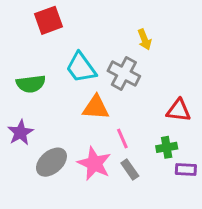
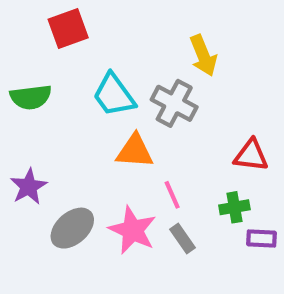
yellow arrow: (145, 40) -> (203, 56), size x1.4
green semicircle: (31, 84) -> (31, 97), moved

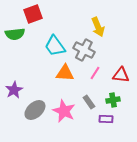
green semicircle: (31, 97) -> (15, 34), moved
pink line: (172, 195) -> (95, 73), moved, turned 56
gray rectangle: (182, 238) -> (89, 102), moved
purple rectangle: (261, 238) -> (106, 119), moved

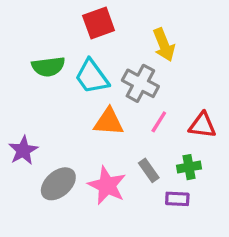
red square: (33, 14) -> (99, 23), moved
green semicircle: (15, 34) -> (48, 67), moved

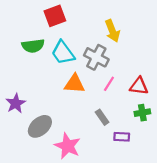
red square: (99, 23) -> (55, 16), moved
green cross: (189, 167) -> (142, 113), moved
pink star: (107, 185) -> (68, 146), moved

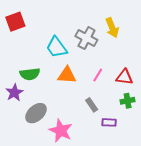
red square: (55, 16) -> (15, 22), moved
yellow arrow: (112, 31) -> (112, 28), moved
green semicircle: (33, 46) -> (30, 74), moved
gray cross: (96, 57) -> (86, 38), moved

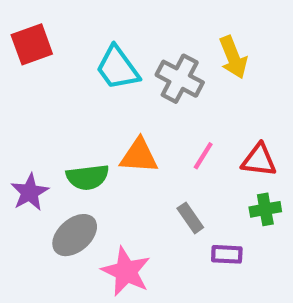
cyan trapezoid: (57, 47) -> (118, 68), moved
green semicircle: (30, 74) -> (88, 177), moved

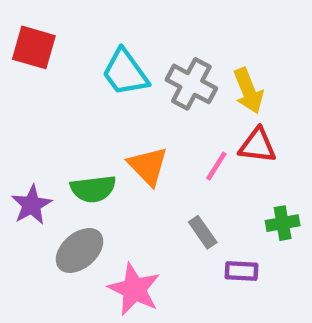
red square: (32, 44) -> (34, 47), turned 36
yellow arrow: (233, 57) -> (248, 91), moved
orange triangle: (139, 156) -> (148, 166), turned 42
red triangle: (259, 160) -> (257, 146), moved

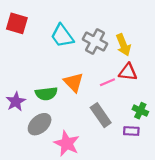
pink line: (216, 166) -> (107, 82), turned 35
green cross: (283, 223) -> (140, 111), turned 35
gray rectangle: (203, 232) -> (101, 115), size x1.5
purple rectangle: (241, 271) -> (131, 131), moved

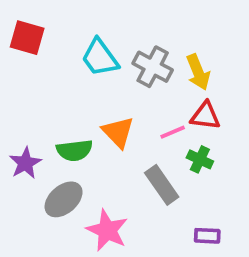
green cross: (140, 111) -> (200, 159), moved
purple rectangle: (131, 131) -> (207, 236), moved

